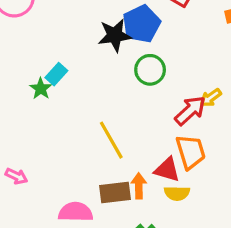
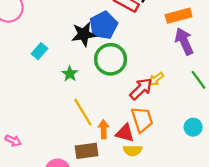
green circle: (150, 70) -> (111, 59), size x1.4
cyan rectangle: (56, 74) -> (39, 51), moved
green star: (41, 89) -> (70, 74), moved
orange arrow: (139, 186) -> (104, 129), moved

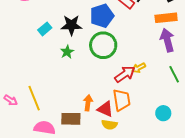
black star: (84, 34) -> (71, 25), moved
yellow line: (83, 112) -> (34, 98), moved

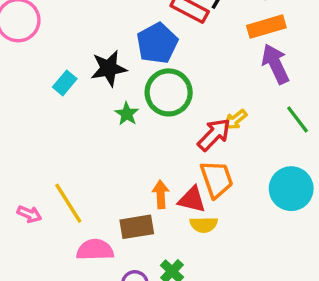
green star: (67, 52) -> (127, 114), moved
cyan circle: (163, 113) -> (291, 189), size x1.6

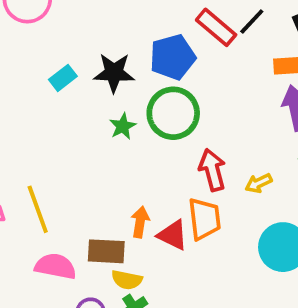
yellow arrow: (236, 120) -> (259, 183), moved
red arrow: (214, 135) -> (212, 170), turned -72
yellow semicircle: (204, 225) -> (127, 280), moved

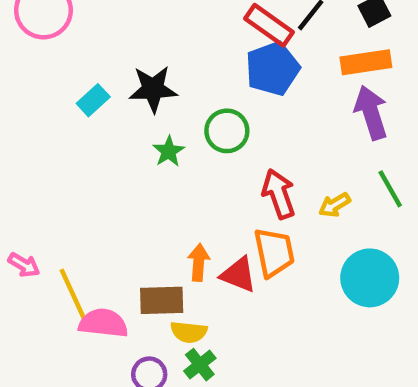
blue pentagon: (173, 57) -> (272, 69), moved
green circle: (173, 113) -> (227, 131), size x0.7
yellow line: (38, 209) -> (74, 296), moved

